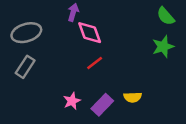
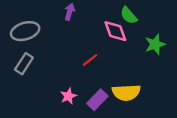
green semicircle: (166, 16) -> (129, 15), moved
pink diamond: (90, 33) -> (115, 31), moved
yellow semicircle: (133, 97) -> (126, 92), size x1.6

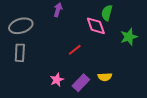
green semicircle: (129, 15) -> (107, 13), turned 56
gray rectangle: (24, 64) -> (20, 53), turned -30
yellow semicircle: (126, 92) -> (105, 77), size x0.6

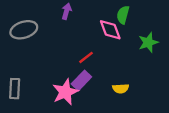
gray rectangle: (20, 53) -> (15, 89), moved
pink star: (57, 80) -> (65, 92), size x1.6
purple rectangle: (81, 83) -> (81, 80), moved

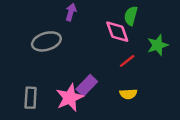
gray ellipse: (24, 30) -> (46, 41), moved
red line: (86, 57) -> (127, 61), moved
gray rectangle: (15, 89) -> (31, 98), moved

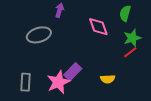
green semicircle: (131, 16) -> (125, 13), moved
red line: (127, 61) -> (130, 52), moved

